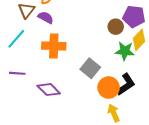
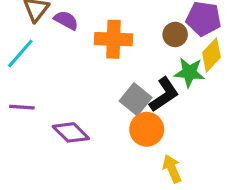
orange cross: (54, 46) -> (114, 39), moved
black L-shape: (126, 84) -> (164, 95), moved
orange circle: (109, 88) -> (147, 129), moved

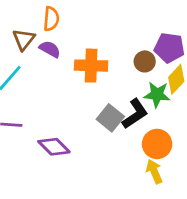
orange circle: (147, 129) -> (157, 144), moved
yellow arrow: (172, 169) -> (154, 171), moved

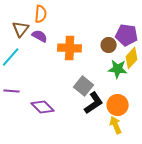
black L-shape: (135, 114) -> (94, 103), moved

